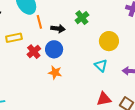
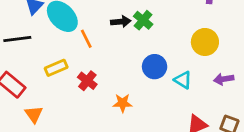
black arrow: (58, 29) -> (121, 22), moved
yellow circle: (109, 41) -> (205, 42), moved
blue circle: (54, 49) -> (155, 67), moved

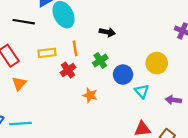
green cross: (143, 20) -> (100, 61), moved
orange line: (86, 39) -> (75, 48), moved
yellow circle: (205, 42) -> (157, 63), moved

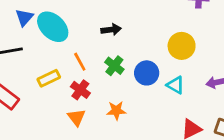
orange triangle: (19, 83) -> (77, 117), moved

